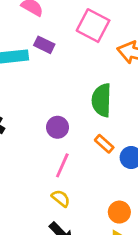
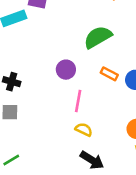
green semicircle: (102, 100) -> (98, 37), turned 72

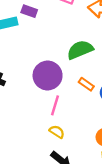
purple circle: (66, 70) -> (48, 75), size x1.6

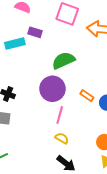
green semicircle: (80, 50) -> (63, 60), moved

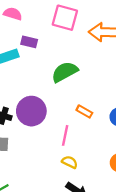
purple circle: (52, 89) -> (31, 111), moved
orange rectangle: (87, 96) -> (84, 111), moved

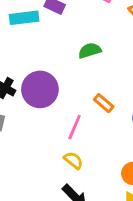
green semicircle: (65, 72) -> (90, 51), size x0.7

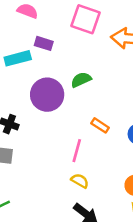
purple circle: (40, 89) -> (47, 95), moved

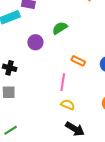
purple circle: (47, 95) -> (35, 42), size x0.6

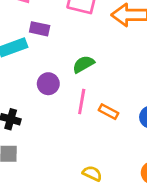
pink line: (63, 82) -> (82, 102), moved

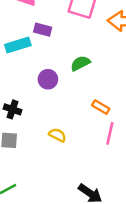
pink line: (82, 102) -> (110, 133), moved
yellow semicircle: (92, 173) -> (57, 135), moved

